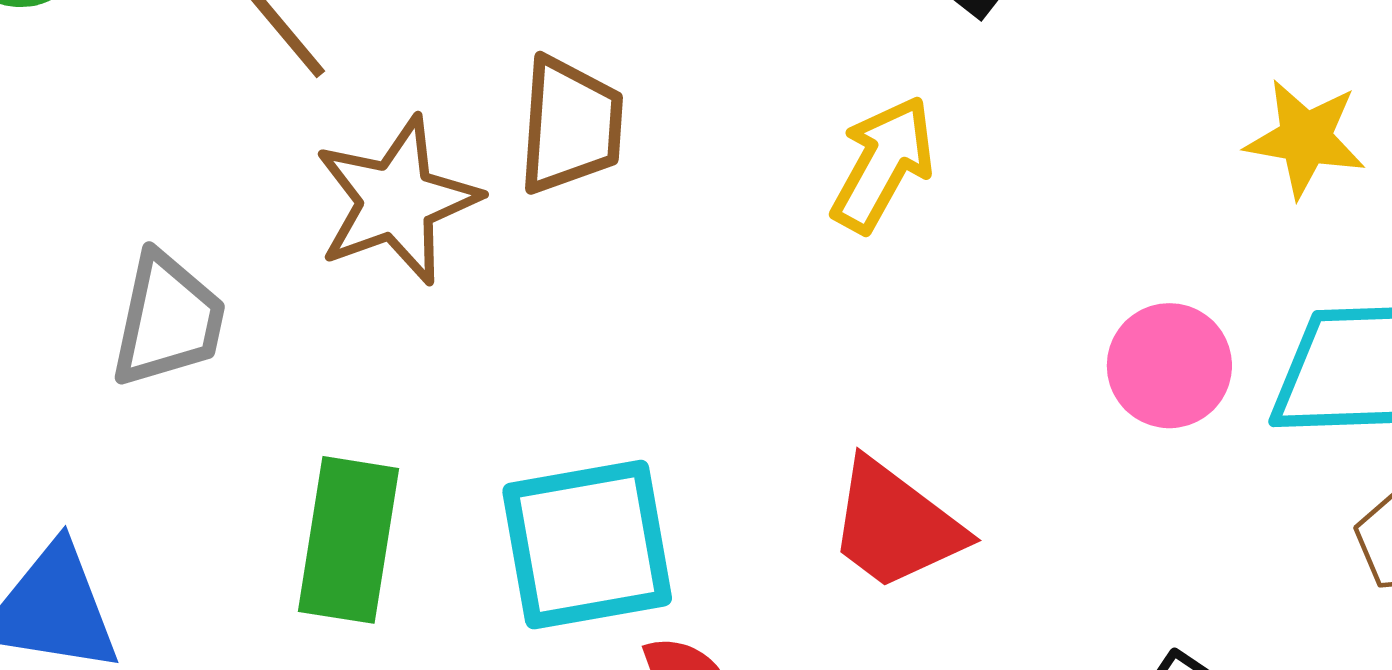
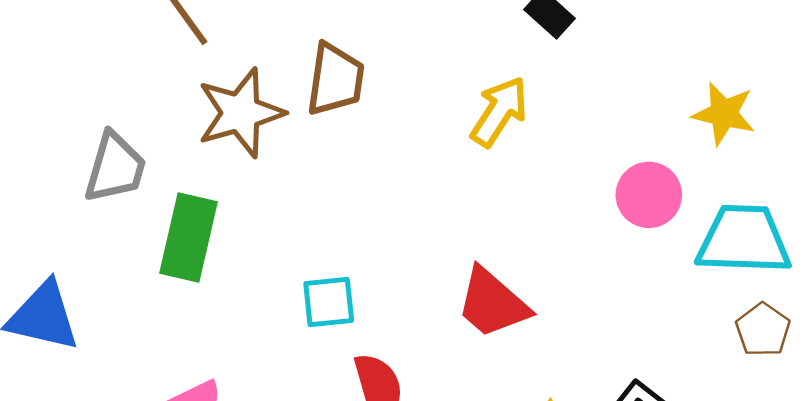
pink circle: (1169, 366) -> (649, 195), moved
green rectangle: (348, 540) -> (189, 238), moved
cyan square: (587, 545) -> (329, 302), size x0.6

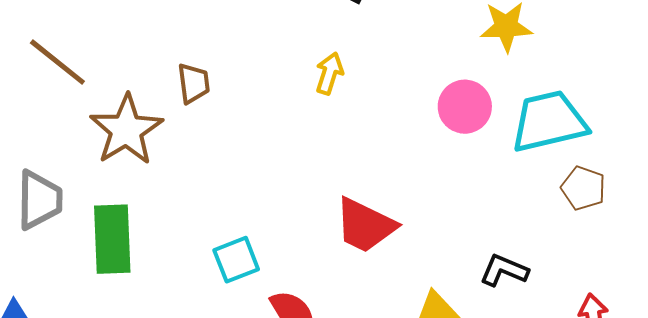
brown trapezoid: (335, 79) -> (194, 83), size x0.7
yellow arrow: (499, 112) -> (329, 73), size x0.7

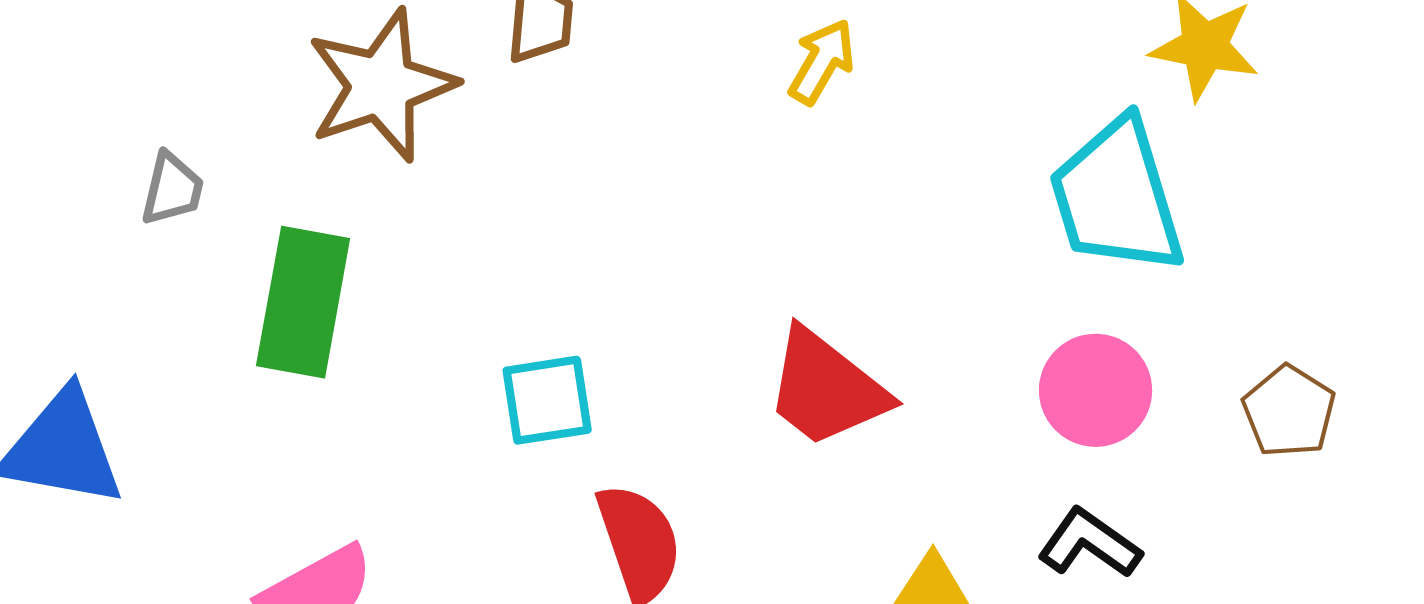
pink circle: (465, 107) -> (1096, 390), moved
cyan trapezoid: (549, 122) -> (1117, 197), moved, turned -106
gray trapezoid: (39, 200) -> (172, 189), size x0.6

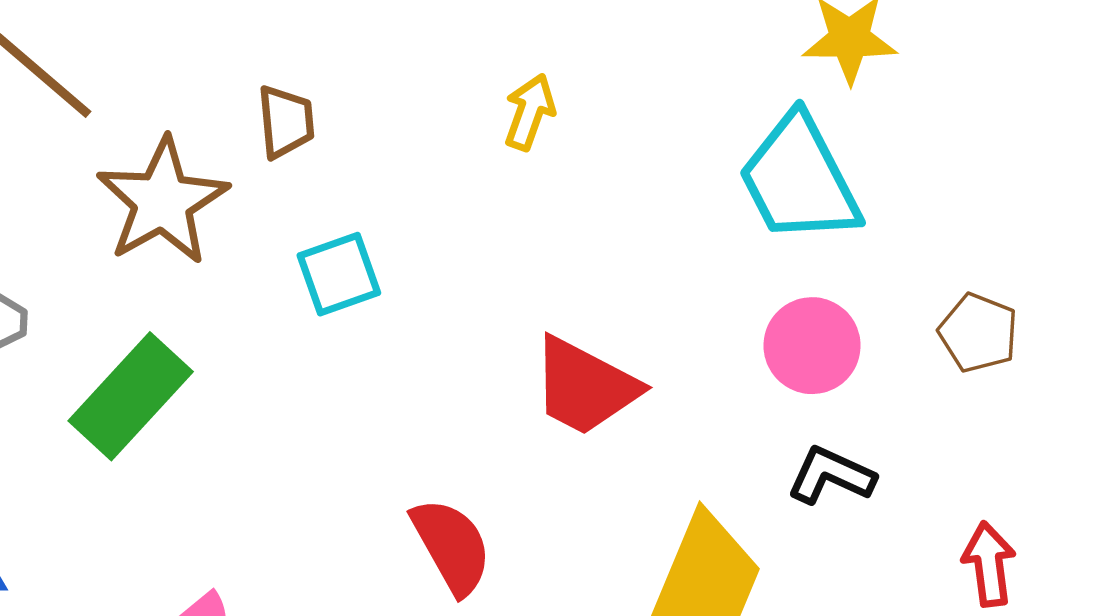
green rectangle: (303, 302) -> (131, 396), turned 43
cyan square: (547, 400) -> (339, 274), moved

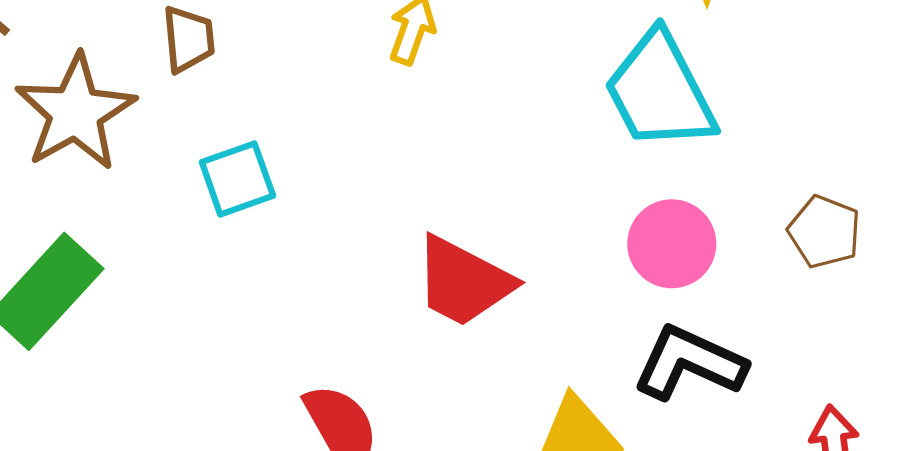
black L-shape: (831, 475) -> (689, 363), size x1.4

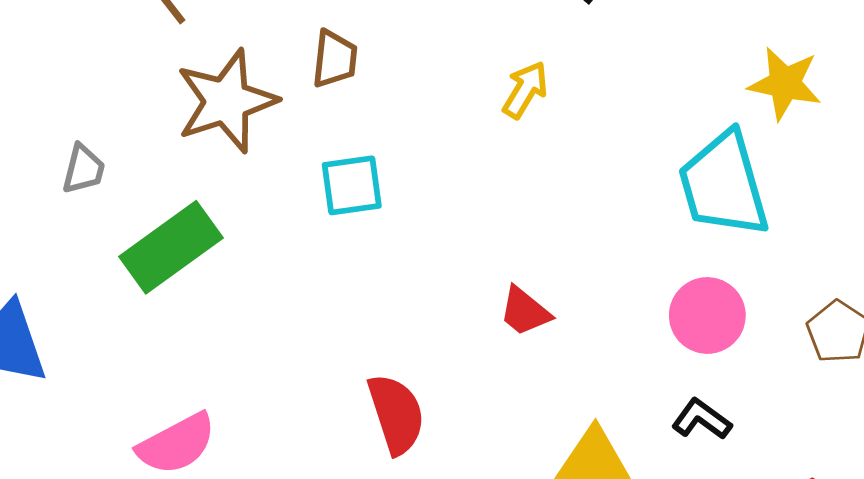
red trapezoid: (463, 282) -> (525, 311), size x0.6
black L-shape: (689, 363) -> (702, 419), size x0.6

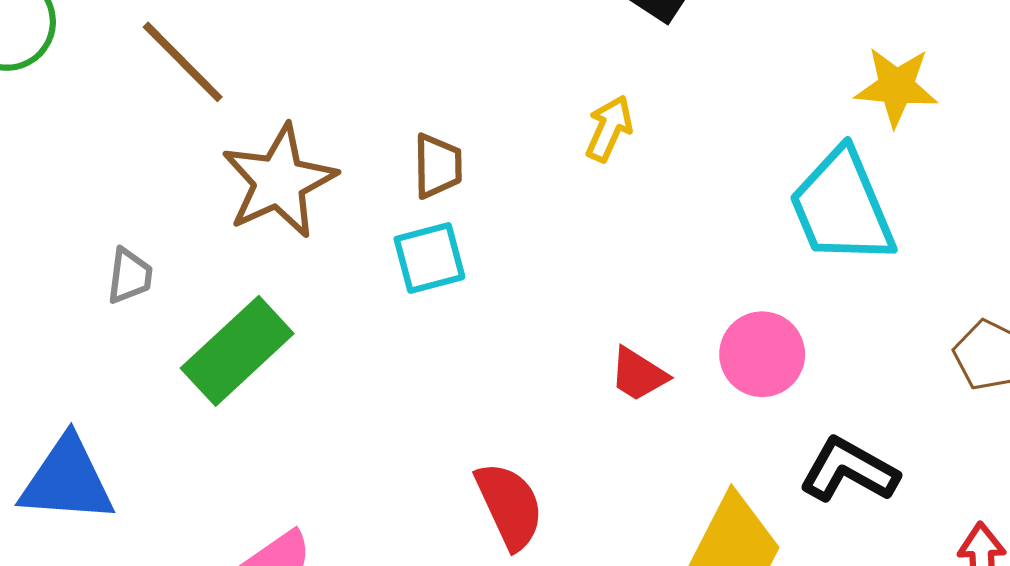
brown trapezoid: (335, 59) -> (438, 166), moved
pink circle: (707, 315) -> (762, 354), moved
black L-shape: (702, 419) -> (849, 470), size x1.5

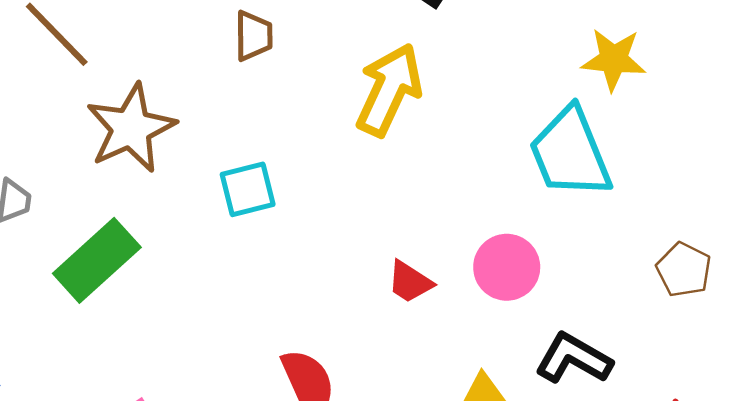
yellow arrow: (609, 128) -> (389, 90), size x1.8
brown trapezoid: (438, 166) -> (254, 36), moved

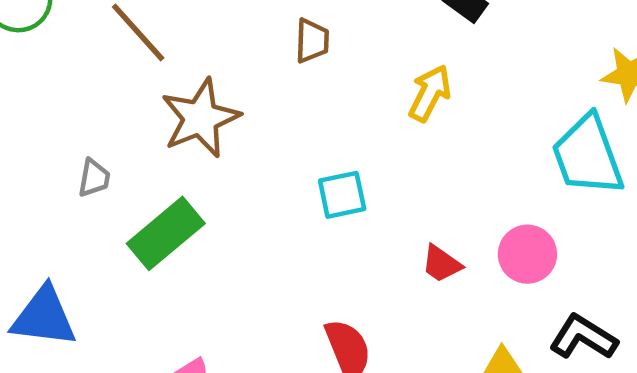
yellow arrow: (389, 90) -> (430, 93), size x0.7
cyan square: (248, 189) -> (342, 195), moved

